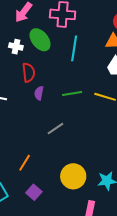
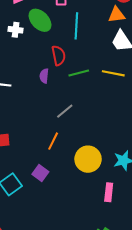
red semicircle: (29, 73) -> (59, 55), moved
orange line: (25, 163) -> (53, 141), moved
purple square: (34, 192) -> (40, 173), moved

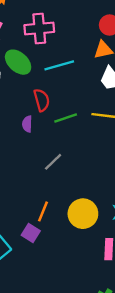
cyan line: (76, 26) -> (59, 65), turned 75
orange line: (53, 141) -> (43, 211), moved

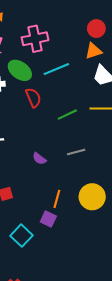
red semicircle: (42, 100) -> (33, 98), moved
purple semicircle: (27, 124) -> (39, 159), moved, turned -48
gray line: (53, 162) -> (76, 152), moved, turned 36

